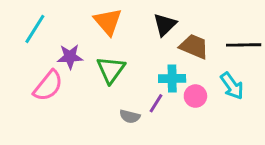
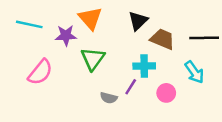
cyan line: (35, 29) -> (29, 24), turned 70
purple star: (70, 57) -> (66, 35), moved
pink circle: (195, 96) -> (166, 93), moved

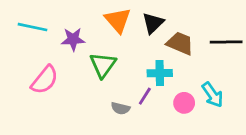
orange triangle: (90, 18) -> (118, 20), moved
cyan arrow: (194, 72) -> (213, 95), moved

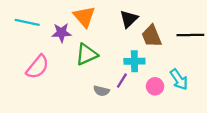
orange triangle: (118, 20) -> (84, 17), moved
brown trapezoid: (180, 43) -> (152, 36), turned -135
green triangle: (103, 65) -> (87, 54), turned 30

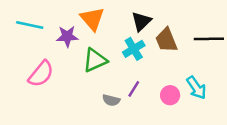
cyan cross: (134, 61) -> (134, 49), moved, turned -30

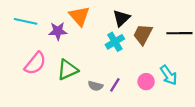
brown trapezoid: (166, 40) -> (143, 34), turned 50
green triangle: (95, 60) -> (68, 70), moved
purple line: (134, 89) -> (115, 85), moved

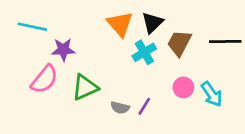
orange triangle: (79, 16) -> (120, 24), moved
purple star: (58, 31) -> (63, 50), moved
pink circle: (146, 82) -> (183, 87), moved

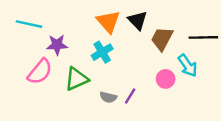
black triangle: (152, 23) -> (138, 20), turned -30
cyan cross: (144, 52) -> (102, 52), moved
cyan arrow: (212, 94) -> (188, 66), moved

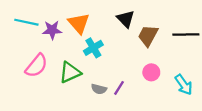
orange triangle: (108, 22) -> (79, 23), moved
purple star: (57, 45) -> (52, 30), moved
cyan arrow: (188, 66) -> (184, 85), moved

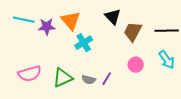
pink semicircle: (36, 66) -> (30, 74), moved, turned 35
green triangle: (70, 72) -> (63, 78), moved
cyan arrow: (184, 85) -> (167, 60), moved

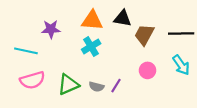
black triangle: (113, 17) -> (123, 18), turned -36
cyan line: (24, 20) -> (26, 51), moved
orange triangle: (71, 21) -> (92, 20), moved, turned -45

